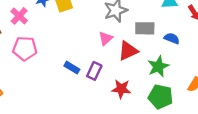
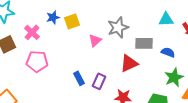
pink triangle: (106, 38) -> (95, 40), moved
green star: (158, 66) -> (174, 77), moved
blue rectangle: (72, 68) -> (79, 78), turned 32

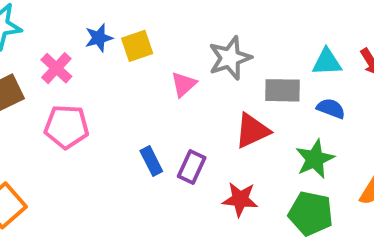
cyan triangle: (166, 19) -> (327, 62), moved
green star: (174, 77) -> (315, 159), moved

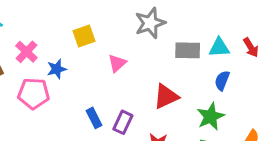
blue star: (99, 38) -> (57, 69), moved
gray star: (230, 58) -> (150, 23), moved
gray rectangle: (282, 90) -> (188, 50), moved
blue semicircle: (331, 108) -> (222, 81), turned -90

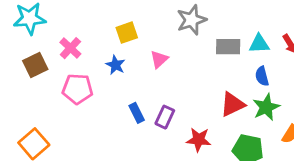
blue star: (57, 69) -> (115, 65), moved, turned -30
blue semicircle: (222, 81) -> (262, 76), turned -36
red triangle: (166, 96) -> (232, 104), moved
green star: (211, 117) -> (266, 107), moved

